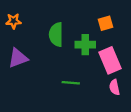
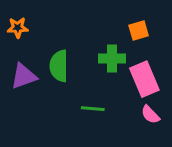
green semicircle: (56, 35) -> (59, 66), moved
pink semicircle: (114, 87) -> (150, 115), turned -32

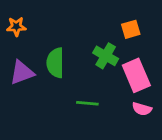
green cross: (112, 59) -> (106, 56), turned 30
pink semicircle: (150, 115) -> (142, 109), turned -30

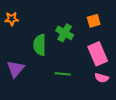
green cross: (106, 56) -> (65, 33), moved
purple triangle: (22, 73) -> (16, 69), moved, turned -30

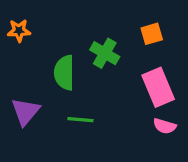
green line: (63, 74) -> (80, 120), moved

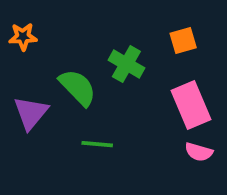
green semicircle: (64, 73) -> (78, 87), turned 136
purple triangle: (25, 112) -> (31, 113), moved

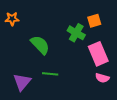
green cross: (126, 64) -> (76, 33), moved
purple triangle: (31, 113) -> (22, 82), moved

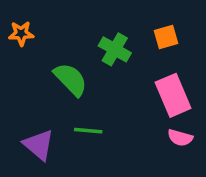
green cross: (76, 33) -> (115, 49), moved
purple triangle: (22, 82) -> (39, 145), turned -30

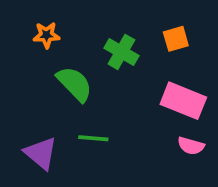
orange star: (21, 33) -> (46, 35), moved
pink rectangle: (173, 95) -> (183, 101), turned -45

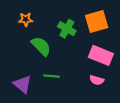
orange square: (176, 39) -> (97, 21), size x1.6
pink semicircle: (191, 146) -> (97, 80), moved

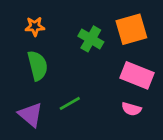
green semicircle: (41, 46) -> (38, 66), moved, turned 30
green line: (51, 76) -> (70, 103), turned -35

